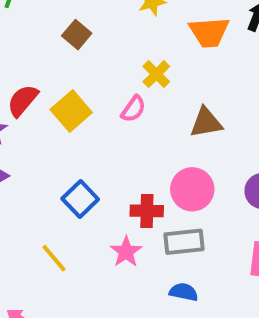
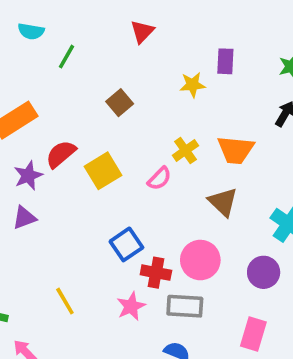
orange trapezoid: (209, 32) -> (236, 150), moved
brown triangle: (206, 123) -> (223, 202), turned 44
blue square: (80, 199) -> (126, 244), moved

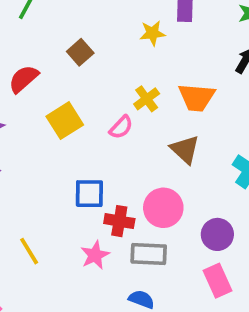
red semicircle: (61, 154) -> (24, 79), moved
blue square: (126, 244) -> (89, 194), turned 36
purple circle: (264, 272) -> (217, 234), moved
pink rectangle: (253, 334) -> (217, 281), turned -40

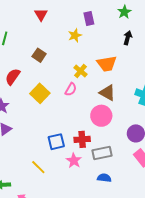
blue square: (89, 194) -> (56, 142), moved
pink circle: (163, 208) -> (101, 116), moved

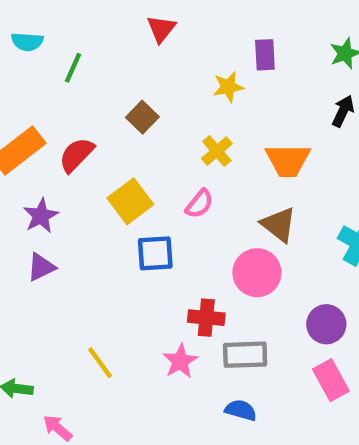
yellow cross: (80, 71) -> (217, 151), moved
blue square: (56, 142) -> (155, 253), moved

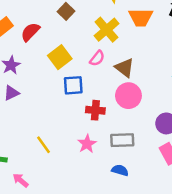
yellow cross: (217, 151) -> (107, 30), size x1.5
orange trapezoid: (288, 160) -> (141, 17), moved
brown triangle: (279, 225) -> (125, 68), moved
red cross: (206, 318) -> (95, 110), moved

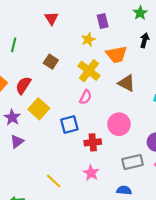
yellow square: (60, 57) -> (39, 109), moved
brown triangle: (125, 68) -> (126, 83), moved
gray rectangle: (122, 140) -> (133, 162), moved

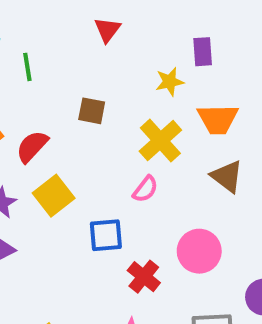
green line: (14, 45) -> (27, 67), turned -32
brown square: (51, 62) -> (92, 111), turned -32
red cross: (93, 142) -> (144, 277), turned 35

